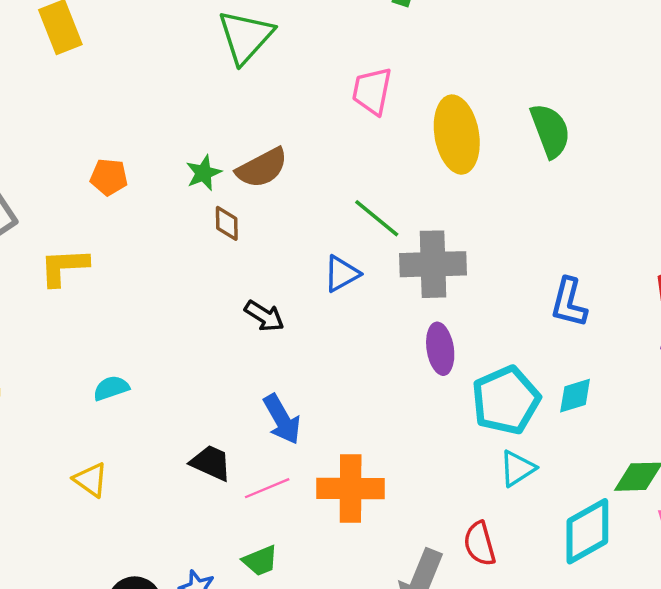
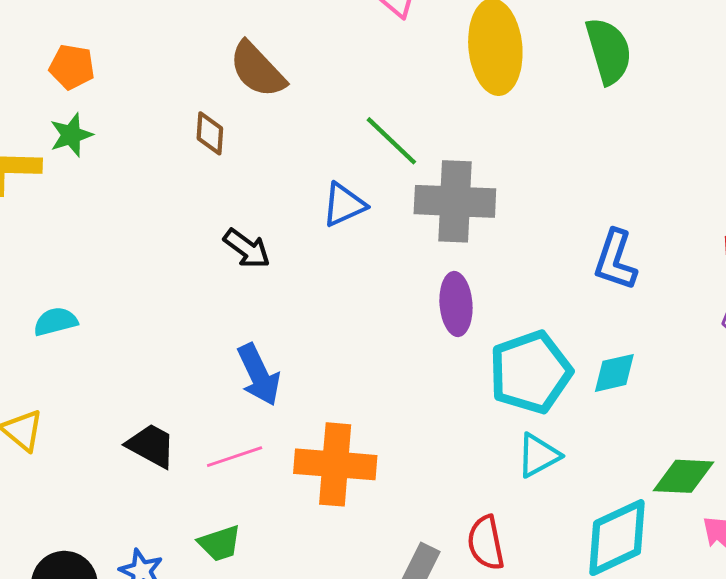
brown semicircle: (262, 168) -> (257, 70), turned 70
green star: (204, 173) -> (71, 135), moved
black trapezoid: (211, 463) -> (151, 446), moved

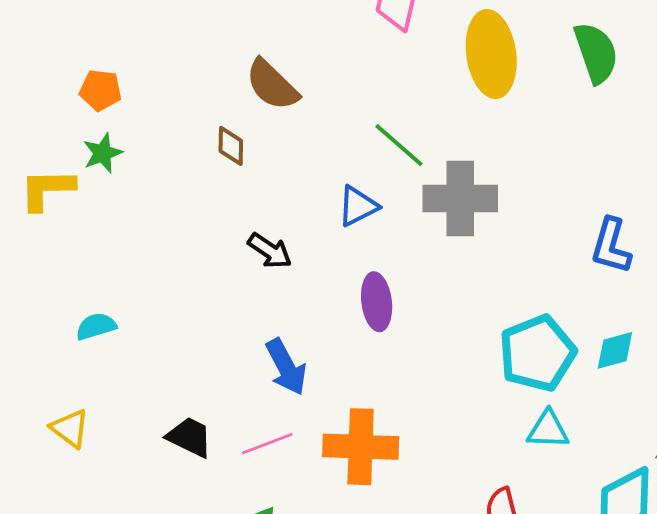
purple ellipse: (456, 304) -> (377, 302), moved
cyan triangle: (538, 455) -> (548, 430), turned 33

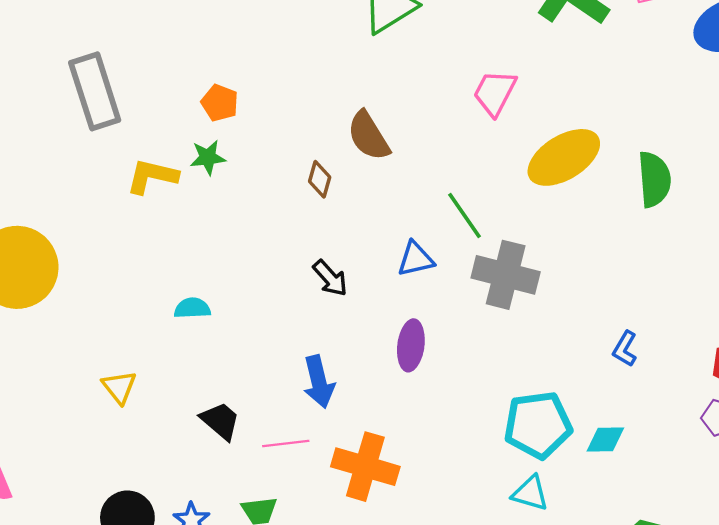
yellow ellipse: (491, 54) -> (564, 157), turned 52
blue L-shape: (611, 246) -> (625, 349), size x0.7
cyan semicircle: (96, 326) -> (192, 308), moved

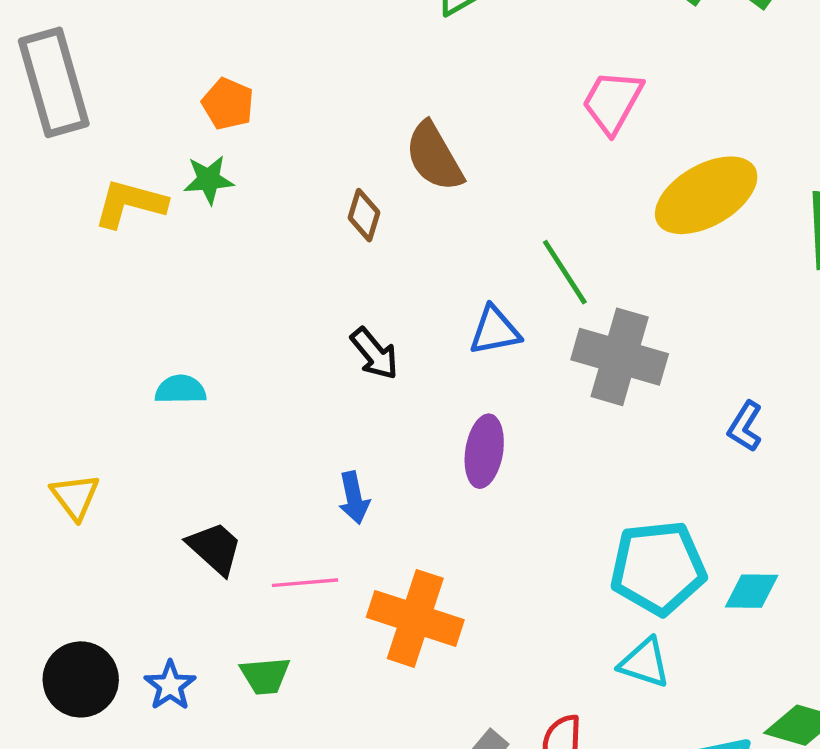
blue L-shape: (625, 349) -> (745, 426), moved
blue arrow: (319, 382) -> (354, 498), size x0.7

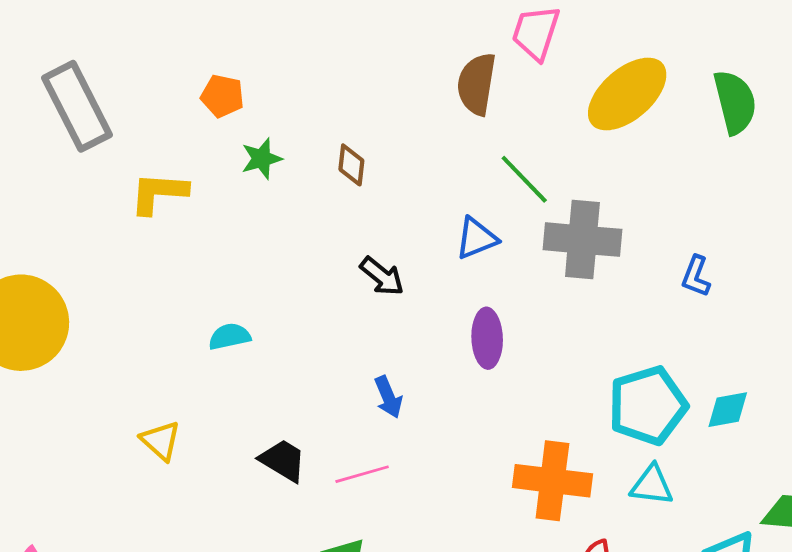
brown semicircle: (434, 157) -> (477, 84), moved, turned 50
green star: (209, 180) -> (262, 159), moved
orange cross: (415, 618) -> (552, 481), moved

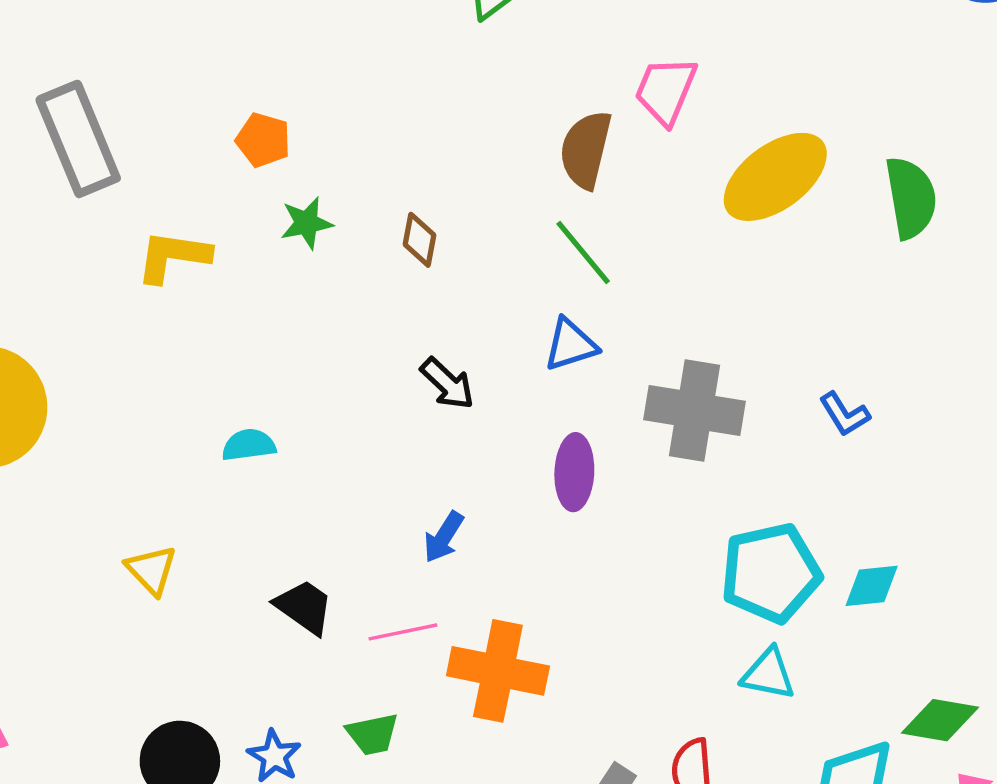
green line: (524, 179) -> (583, 252), moved
gray cross: (582, 240) -> (695, 411), moved
blue L-shape: (696, 276) -> (844, 414), turned -57
blue arrow: (388, 397) -> (444, 537), turned 51
orange cross: (552, 481) -> (498, 671), moved

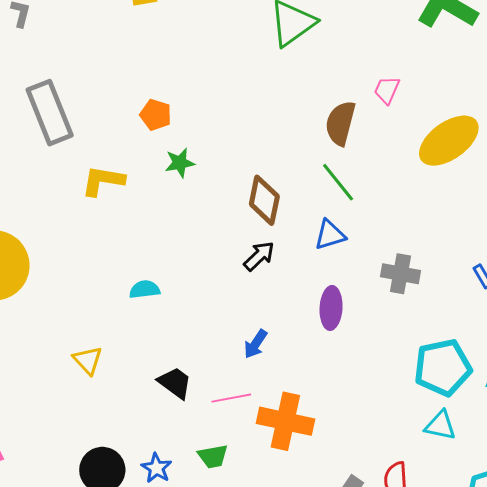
pink trapezoid: (666, 90) -> (387, 90), size x0.7
brown diamond: (419, 240) -> (264, 200), moved, size x1.6
black arrow: (447, 384) -> (259, 256), turned -88
gray cross: (695, 411) -> (400, 274), size x0.7

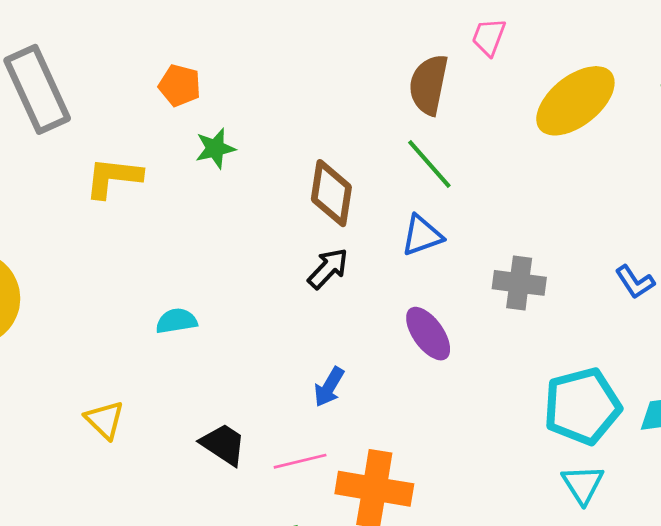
purple ellipse: (331, 308) -> (428, 334), turned -36
cyan triangle: (440, 425) -> (583, 484), turned 48

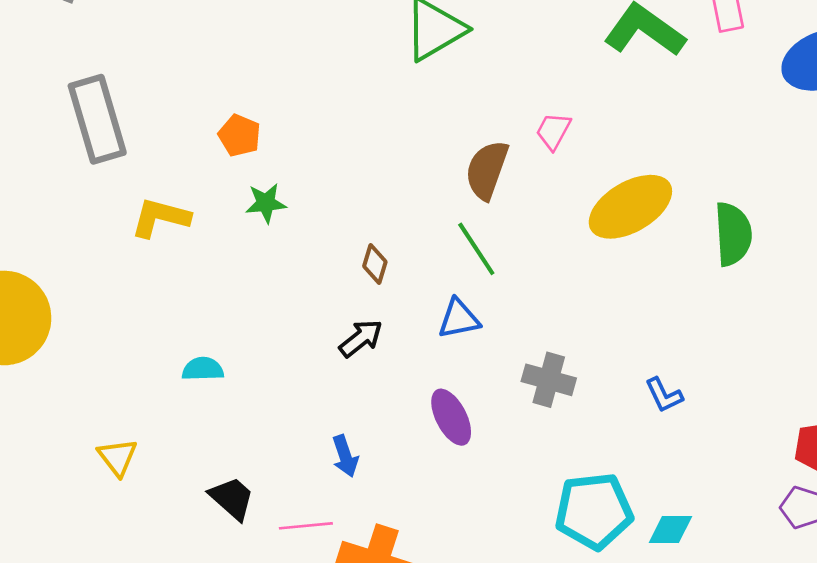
brown diamond: (331, 193) -> (375, 264), size x0.6
blue arrow: (329, 387) -> (345, 456), turned -57

